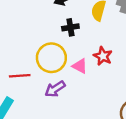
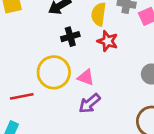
red star: (103, 56) -> (108, 41), moved
purple arrow: (55, 89) -> (90, 103), moved

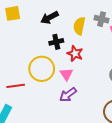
red star: (108, 41) -> (75, 54), moved
pink triangle: (86, 77) -> (66, 74), turned 32

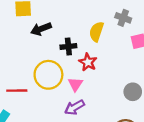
black arrow: (49, 18) -> (41, 29), moved
gray cross: (102, 19) -> (123, 18), moved

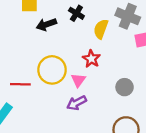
gray cross: (123, 18) -> (128, 16), size x1.5
black cross: (68, 46) -> (76, 13), moved, turned 35
gray circle: (133, 92) -> (125, 87), moved

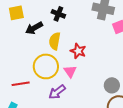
yellow semicircle: (101, 29) -> (55, 41), moved
gray circle: (125, 87) -> (112, 85), moved
purple arrow: (77, 103) -> (57, 92), moved

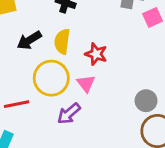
black arrow: (34, 28) -> (29, 40), moved

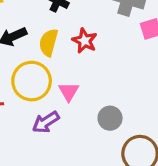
red star: (96, 54) -> (85, 41), moved
gray circle: (146, 101) -> (110, 118), moved

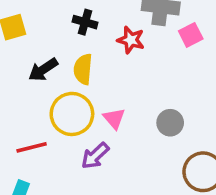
red star: (85, 41) -> (131, 40), moved
gray circle: (110, 118) -> (170, 123), moved

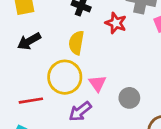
black arrow: (43, 70) -> (29, 41), moved
gray circle: (170, 123) -> (129, 98), moved

